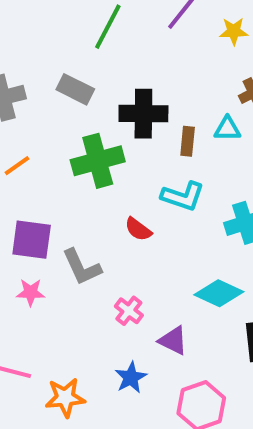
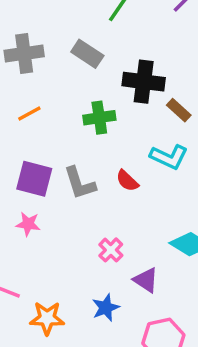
brown rectangle: (188, 141) -> (179, 110), turned -60
green cross: (98, 161) -> (99, 118), size x0.7
gray L-shape: (82, 267) -> (80, 183), moved

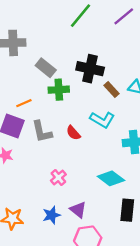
gray rectangle: (87, 54) -> (46, 68), moved
orange line: (29, 113) -> (24, 103), moved
purple triangle: (146, 280) -> (78, 210), moved

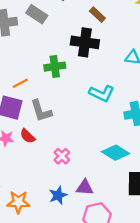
gray rectangle: (46, 68) -> (37, 14), moved
brown rectangle: (112, 89) -> (97, 15), moved
red semicircle: (73, 133) -> (28, 136), moved
purple triangle: (78, 210) -> (85, 187), turned -30

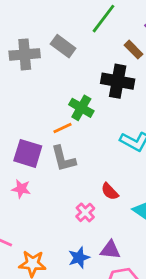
green cross: (55, 67) -> (81, 108), turned 36
orange line: (20, 83) -> (62, 128), moved
red semicircle: (28, 136) -> (110, 191), moved

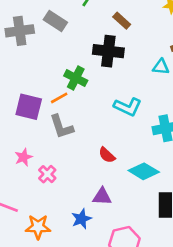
purple square: (28, 153) -> (29, 107), moved
pink star: (21, 189) -> (23, 157), turned -30
pink cross: (85, 212) -> (47, 174), moved
purple triangle: (110, 250) -> (102, 196), moved

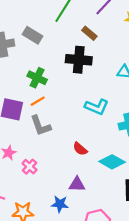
green cross: (76, 78) -> (37, 78), moved
blue star: (81, 219) -> (60, 204), turned 30

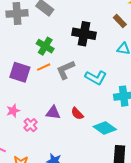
brown rectangle: (89, 33) -> (120, 21), moved
gray L-shape: (40, 126) -> (65, 70), moved, turned 80
purple triangle: (77, 184) -> (53, 113), moved

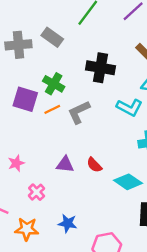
purple square: (20, 72) -> (25, 99), moved
cyan L-shape: (96, 78) -> (129, 107), moved
pink cross: (30, 125) -> (37, 192), moved

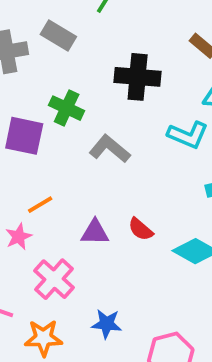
orange line: (52, 109) -> (40, 205), moved
gray L-shape: (79, 112) -> (110, 149), turned 70
pink cross: (37, 192) -> (54, 279), size x1.5

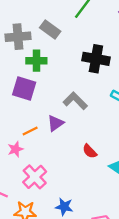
green cross: (67, 108) -> (36, 61), moved, turned -30
purple triangle: (95, 232) -> (55, 123), moved, turned -42

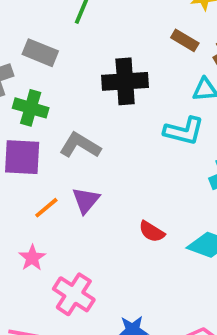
green cross: (36, 61) -> (31, 108), turned 30
gray L-shape: (75, 101) -> (80, 145), moved
orange line: (30, 131) -> (46, 208), moved

